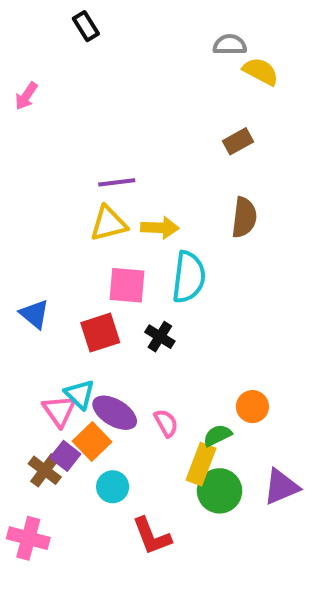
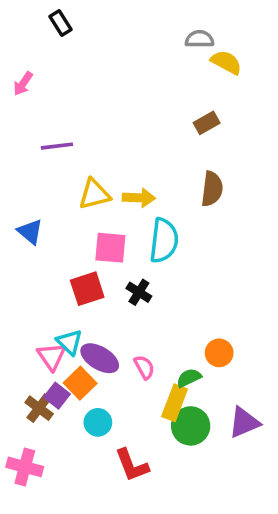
black rectangle: (86, 26) -> (60, 23), moved
purple line: (117, 182) -> (57, 146), moved
blue triangle: (34, 314) -> (30, 232), moved

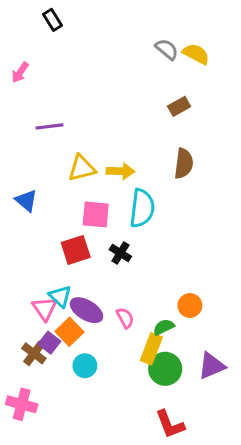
gray semicircle: (200, 39) -> (167, 49), moved, turned 40
red L-shape: (132, 465) -> (170, 424), moved

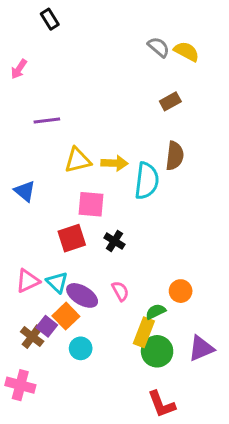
cyan semicircle: (142, 208) -> (147, 181), moved
pink triangle: (45, 309) -> (28, 281), moved, turned 40
pink semicircle: (125, 318) -> (120, 291), moved

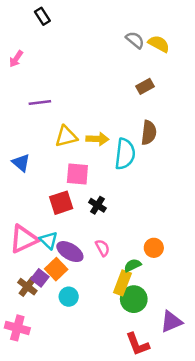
pink triangle: (28, 281) -> (24, 239), size x1.4
purple triangle: (201, 348) -> (171, 322), moved

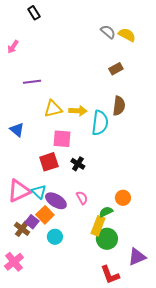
pink cross: (17, 328) -> (14, 262), turned 36

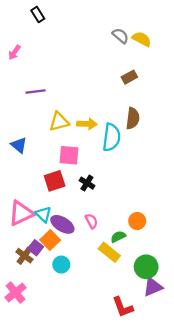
yellow rectangle: (98, 226) -> (109, 252), turned -72
green circle: (107, 239) -> (146, 267), moved

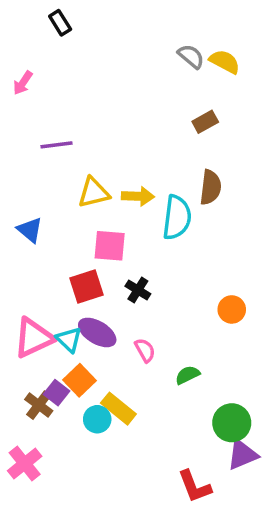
orange circle: (137, 221) -> (232, 309), moved
purple ellipse: (62, 224) -> (97, 332), moved
yellow rectangle: (109, 252) -> (118, 409), moved

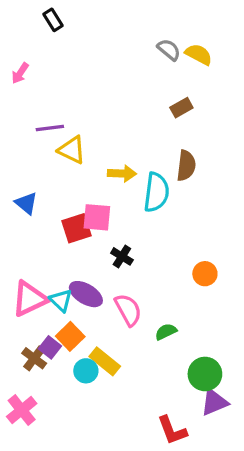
yellow triangle: (94, 193) -> (72, 150), moved, turned 40
red square: (87, 286) -> (76, 228), moved
pink semicircle: (145, 350) -> (128, 310), size x1.5

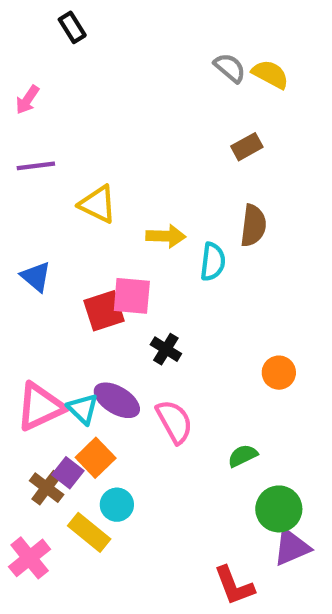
purple line: (50, 128) -> (36, 166), moved
cyan semicircle: (156, 192) -> (213, 262), size x0.7
green semicircle: (166, 332) -> (243, 456), moved
yellow rectangle: (105, 361) -> (89, 532), moved

